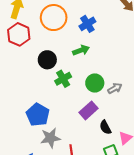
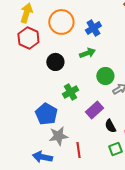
green cross: (63, 79) -> (70, 92), moved
green circle: (95, 83) -> (105, 76), moved

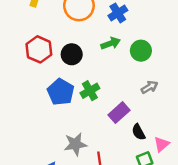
red hexagon: (28, 38) -> (39, 49), moved
green circle: (105, 76) -> (141, 51), moved
blue pentagon: (46, 114) -> (61, 92), moved

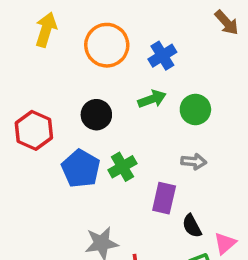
red hexagon: (39, 49) -> (34, 130), moved
gray arrow: (149, 87) -> (194, 162), moved, turned 35
purple rectangle: (119, 113) -> (164, 198), turned -35

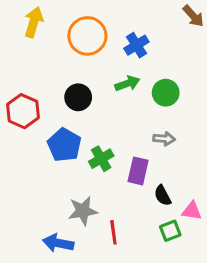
green cross: (122, 167) -> (101, 159), moved
pink triangle: (225, 243) -> (192, 211), turned 50

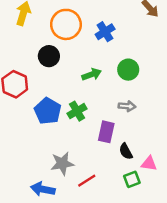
green arrow: (127, 83) -> (92, 74), moved
black circle: (78, 97) -> (49, 56), moved
green cross: (101, 159) -> (77, 111), moved
red line: (113, 232) -> (87, 181), turned 66

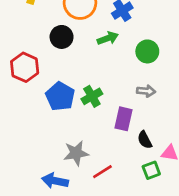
green arrow: (92, 74) -> (108, 38), moved

